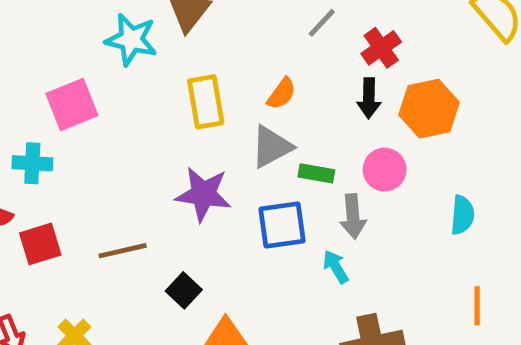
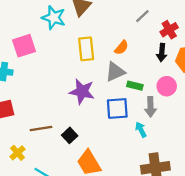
brown line: (123, 251) -> (41, 128), moved

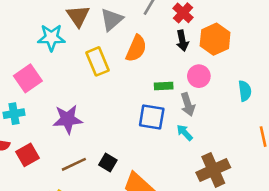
orange semicircle: (121, 48) -> (136, 48), size x1.5
gray triangle: (115, 72) -> (112, 20), moved
purple star: (82, 92) -> (68, 119), moved
blue square: (117, 108) -> (152, 117), turned 30

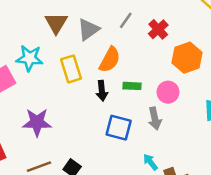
cyan star: (51, 38) -> (30, 58), moved
black arrow: (182, 41) -> (102, 91), moved
green rectangle: (164, 86) -> (132, 86), moved
cyan arrow: (185, 133) -> (150, 162), moved

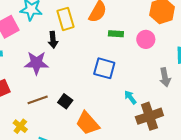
black arrow: (102, 91) -> (53, 40), moved
gray arrow: (155, 119) -> (165, 77), moved

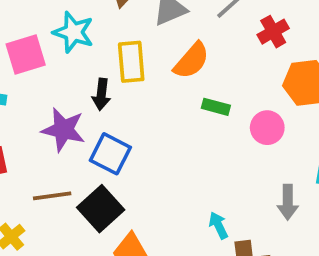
blue square: (104, 68) -> (110, 154), moved
black square: (65, 101) -> (101, 209), size x1.6

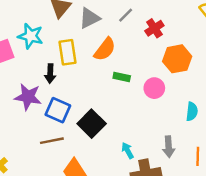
brown line: (52, 196) -> (52, 141), moved
gray arrow: (288, 202) -> (169, 147), moved
black square: (101, 209) -> (92, 124), moved

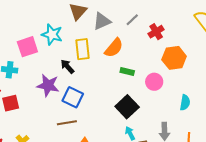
black arrow: (50, 74) -> (67, 67), turned 133
black square: (92, 124) -> (127, 107), moved

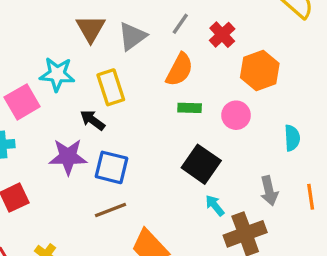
orange semicircle: (114, 48) -> (180, 70), moved

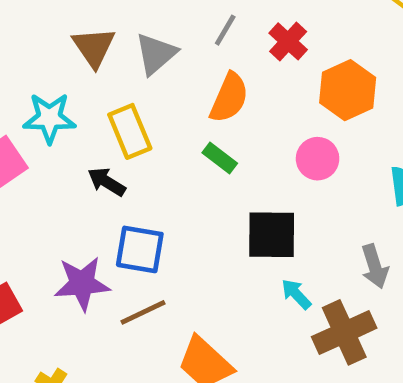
green rectangle: (190, 108) -> (220, 158), moved, turned 40
purple star: (68, 157) -> (82, 284), moved
black square: (201, 164) -> (272, 235), turned -30

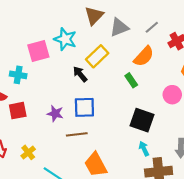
yellow rectangle: (130, 131) -> (97, 56), turned 50
blue square: (140, 249) -> (84, 107), turned -30
purple star: (82, 284) -> (55, 113), size x0.7

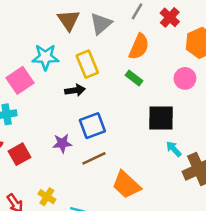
yellow rectangle: (97, 56) -> (87, 64), turned -50
black arrow: (80, 74) -> (75, 90), turned 140

